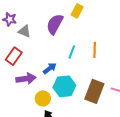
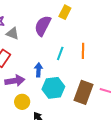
blue arrow: (50, 68) -> (38, 70), turned -48
yellow circle: (43, 98) -> (22, 102), moved

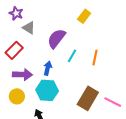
purple semicircle: (43, 26) -> (56, 39), moved
cyan hexagon: (53, 88) -> (47, 90), moved
yellow circle: (22, 102) -> (17, 96), moved

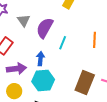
gray triangle: (29, 28) -> (24, 20), moved, turned 32
orange line: (95, 58) -> (95, 40), moved

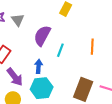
gray triangle: (24, 20) -> (18, 20), moved
purple arrow: (16, 69) -> (15, 77), turned 60

